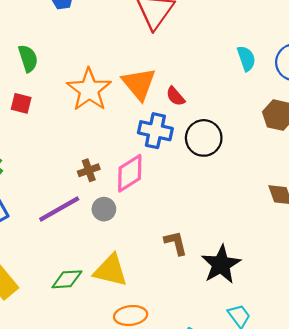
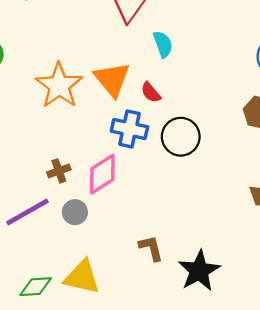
cyan semicircle: (246, 58) -> (163, 44), moved

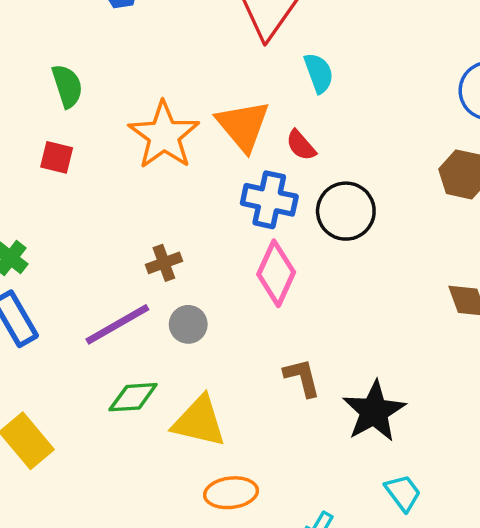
pink diamond: (102, 174) -> (276, 273), moved, turned -33
green diamond: (36, 287) -> (133, 397), moved

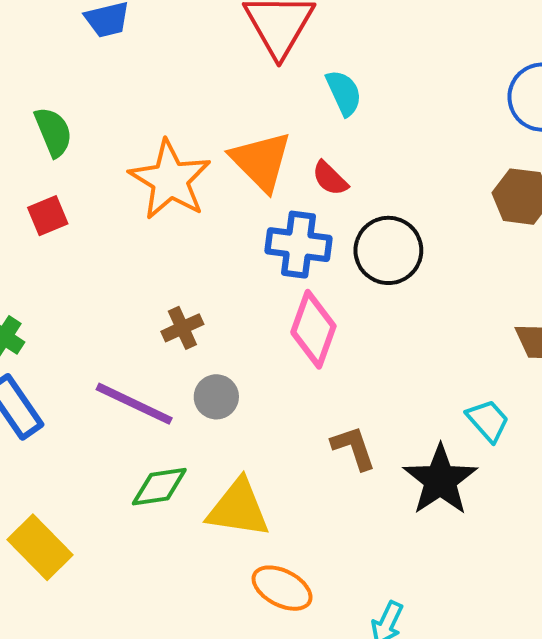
red square: (57, 157) -> (48, 216), turned -32
purple line: (117, 324) -> (134, 404), turned 60
orange ellipse: (231, 493) -> (282, 588), turned 39
cyan trapezoid: (403, 493) -> (488, 421), moved

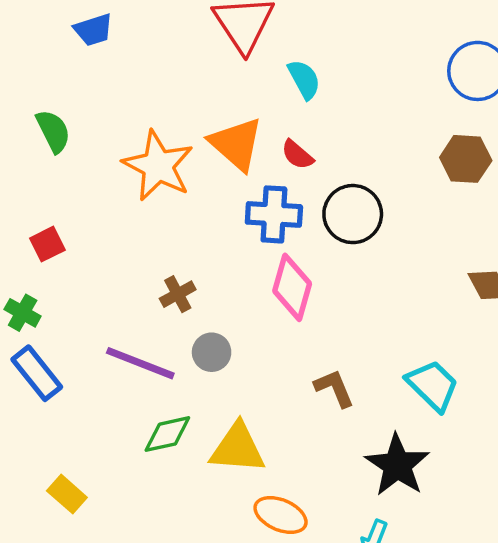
red square: (48, 216) -> (47, 244), moved
cyan trapezoid: (488, 421) -> (433, 385), moved, size x1.4
black star: (440, 480) -> (397, 465), moved
yellow rectangle: (40, 547) -> (67, 494), size x0.7

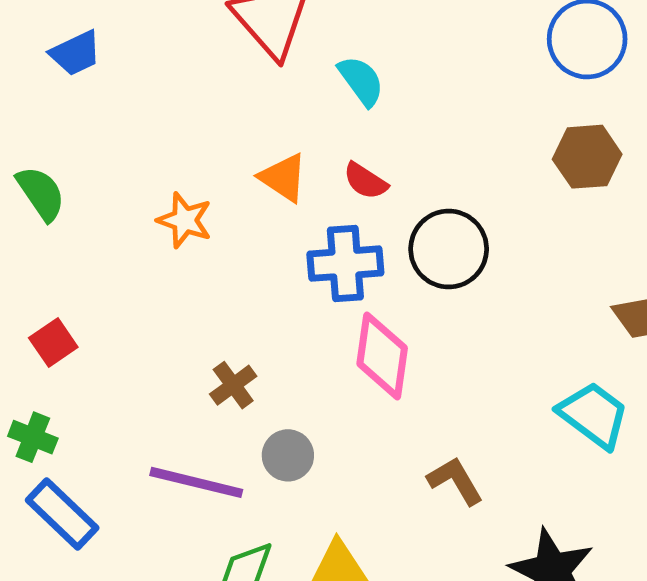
orange triangle: (236, 144) -> (283, 178), size x0.7
orange star: (158, 166) -> (185, 220), size x0.6
cyan trapezoid: (433, 385) -> (593, 415), moved

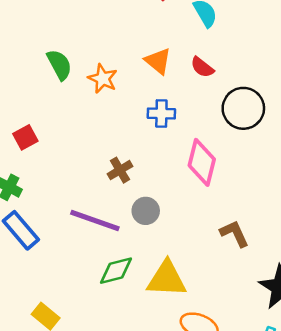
green semicircle: (41, 193) -> (59, 65), moved
blue cross: (345, 264) -> (161, 113), moved, size x0.7

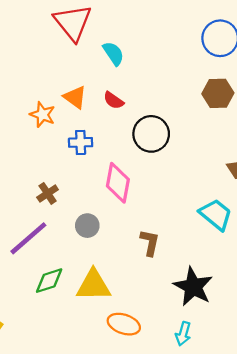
orange star: (103, 79) -> (43, 115), moved
gray circle: (146, 211) -> (87, 226), moved
purple line: (95, 220) -> (28, 238), turned -57
brown L-shape: (234, 234) -> (150, 243), turned 40

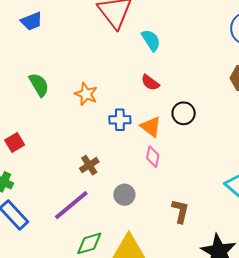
orange triangle: (75, 97) -> (151, 127), moved
black circle: (151, 134) -> (184, 113), size x0.7
pink diamond: (118, 183) -> (153, 157), size x0.6

